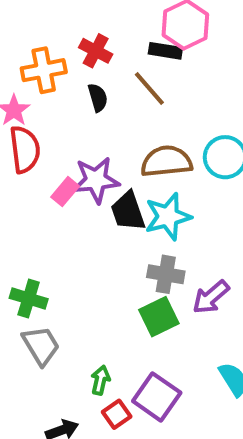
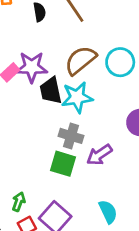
brown semicircle: (166, 161) -> (80, 60), turned -40
green square: (159, 317) -> (63, 164), turned 36

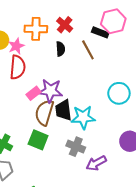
brown semicircle: (80, 60) -> (44, 113), moved, turned -40
green square: (63, 164) -> (38, 140), moved

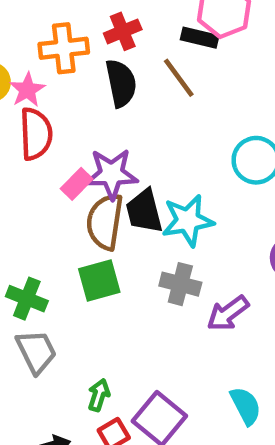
red cross: (65, 25) -> (123, 31), turned 35
black semicircle: (61, 49) -> (121, 83), size x1.5
green square: (38, 140) -> (99, 281), turned -30

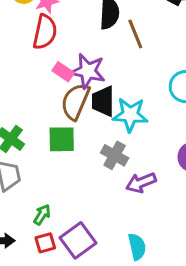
brown line: (179, 78) -> (135, 34), moved
pink rectangle: (77, 184) -> (63, 72), turned 65

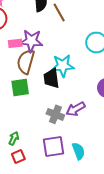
pink rectangle: (63, 72) -> (15, 43), turned -32
black trapezoid: (103, 101) -> (51, 78), moved
gray cross: (115, 155) -> (55, 114), moved
purple square: (78, 240) -> (54, 146), moved, turned 35

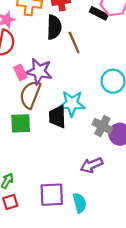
pink rectangle: (15, 43) -> (20, 72), turned 64
purple arrow: (76, 109) -> (92, 165), moved
gray cross: (55, 114) -> (102, 126), moved

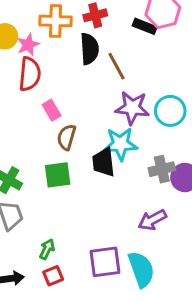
purple star: (39, 71) -> (132, 108), moved
brown semicircle: (30, 95) -> (67, 137), size x0.7
gray cross: (102, 126) -> (162, 169), turned -36
cyan semicircle: (80, 203) -> (141, 269), size x1.4

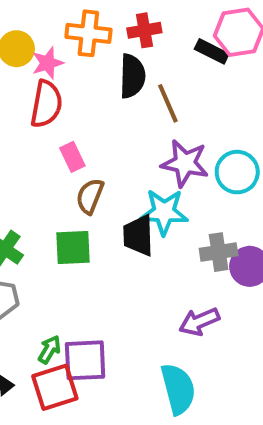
purple square: (105, 262) -> (85, 360), moved
red square: (53, 276) -> (55, 387), size x1.6

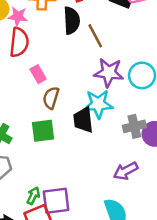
pink star: (48, 63) -> (18, 16), turned 30

